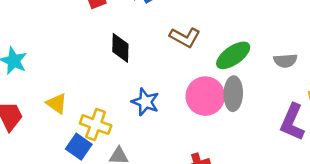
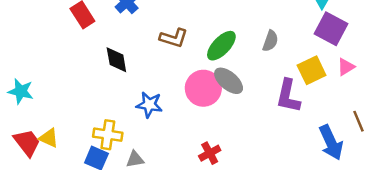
gray semicircle: (285, 61) -> (270, 41), turned -55
gray ellipse: (233, 94) -> (229, 81), turned -40
yellow triangle: (57, 103) -> (49, 138), moved

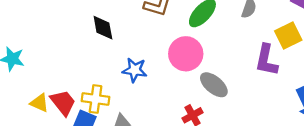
gray ellipse: (229, 81) -> (214, 85), moved
red trapezoid: (27, 143) -> (63, 103), moved

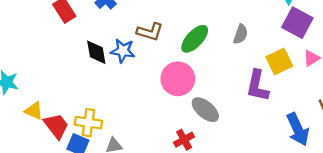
blue star: (135, 70) -> (123, 51), moved
yellow triangle: (40, 103) -> (34, 111), moved

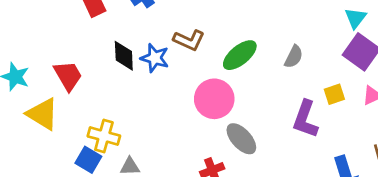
yellow square: (279, 62) -> (334, 94), size x0.7
yellow triangle: (34, 111) -> (43, 114), size x1.5
red trapezoid: (56, 126) -> (68, 76), moved

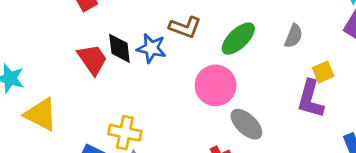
red trapezoid: (68, 76) -> (92, 59), moved
yellow square: (334, 94) -> (323, 72), moved
yellow cross: (104, 136) -> (125, 133), moved

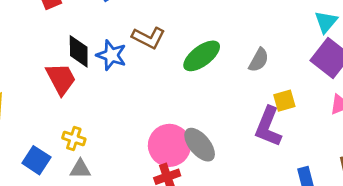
red trapezoid: (92, 59) -> (61, 79), moved
pink circle: (216, 85) -> (169, 145), moved
yellow cross: (125, 133) -> (74, 139), size x0.7

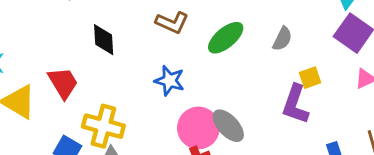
blue star: (111, 55) -> (170, 81), moved
red trapezoid: (61, 79) -> (63, 83), moved
yellow cross: (74, 139) -> (103, 126), size x1.8

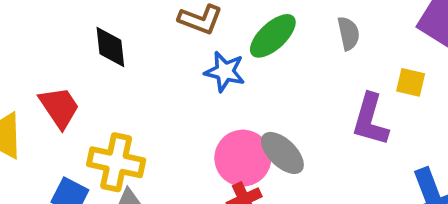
gray semicircle: (282, 39) -> (348, 33), turned -35
yellow square: (310, 78) -> (411, 82), moved, turned 35
blue star: (170, 81) -> (225, 72), moved

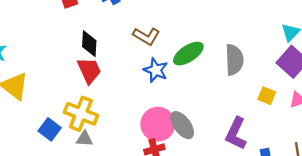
gray semicircle: (348, 33) -> (234, 60), size x1.5
red trapezoid: (59, 107) -> (89, 70), moved
purple L-shape: (370, 120) -> (236, 134), moved

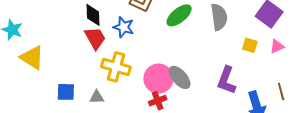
blue star: (156, 70) -> (124, 27), moved
yellow cross: (81, 114) -> (116, 67), moved
blue square: (50, 129) -> (66, 92), turned -30

